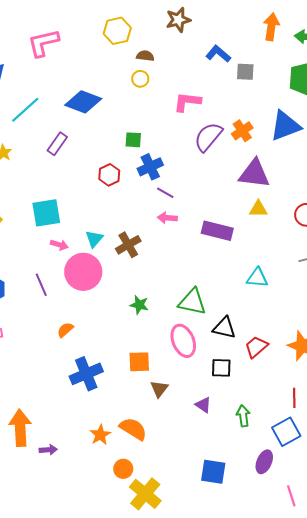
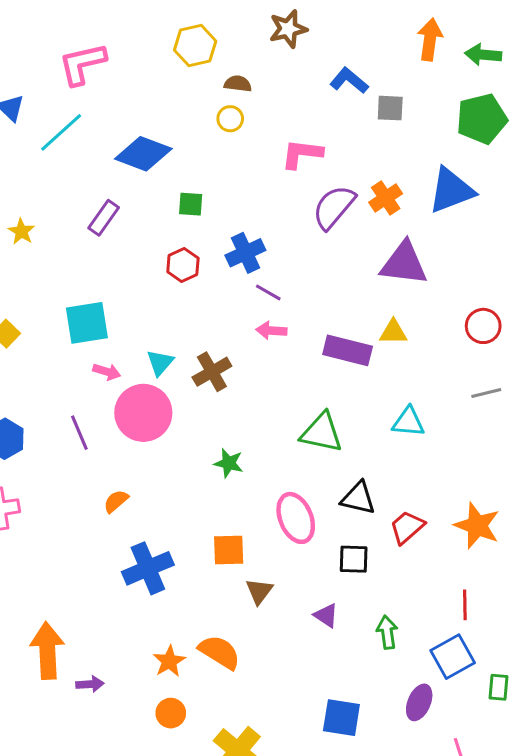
cyan line: (25, 110) -> (61, 132), moved
green square: (133, 140) -> (191, 204), moved
yellow triangle: (258, 209) -> (393, 332), moved
green triangle: (192, 302) -> (322, 433), moved
orange circle: (123, 469) -> (171, 713), moved

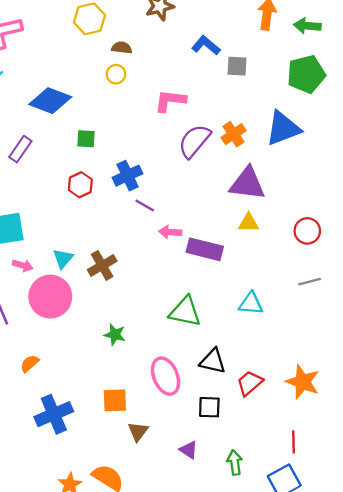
pink arrow: (271, 331) -> (170, 232), moved
yellow triangle: (393, 332) -> (249, 223), moved

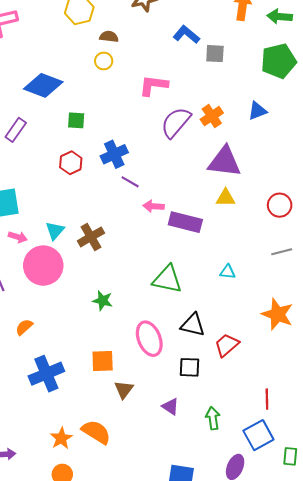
blue triangle: (283, 128) -> (257, 111), size x0.6
cyan triangle: (251, 304) -> (228, 272), size x0.7
orange star: (303, 382) -> (277, 314), moved

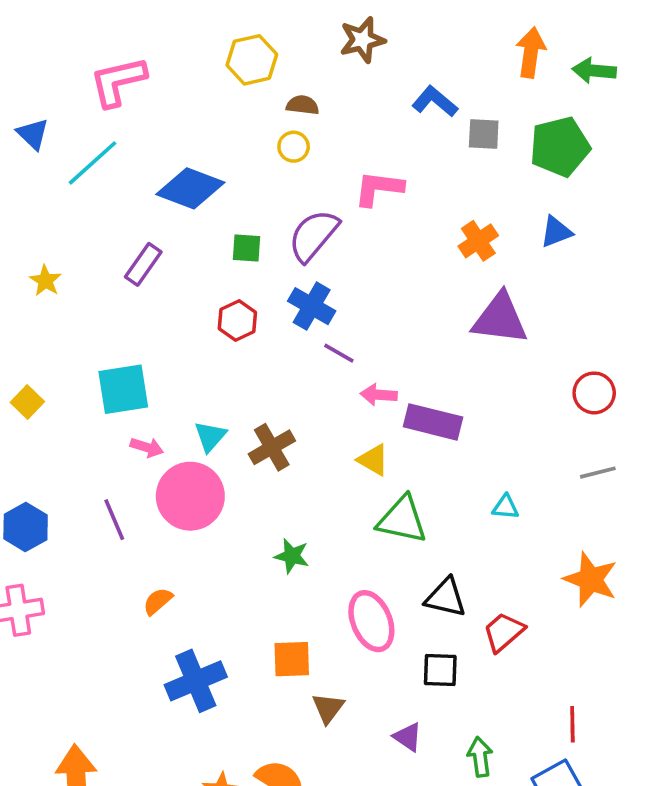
green pentagon: (279, 61) -> (560, 147), moved
purple semicircle: (176, 122) -> (313, 235), moved
blue cross: (114, 154) -> (312, 306), turned -35
yellow triangle: (226, 198) -> (373, 460), moved, turned 30

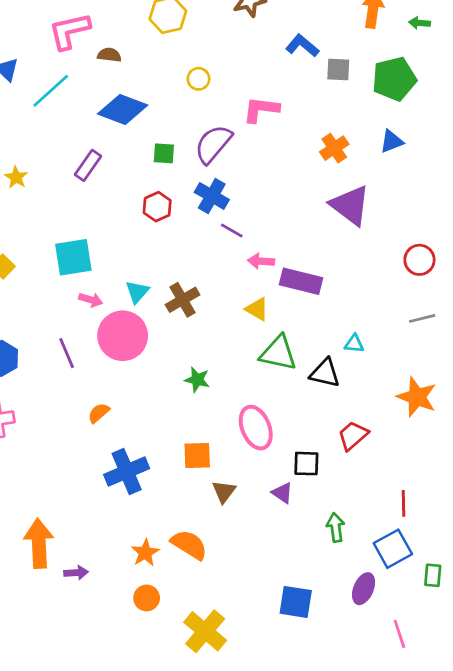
green arrow: (594, 71) -> (419, 23), size x0.7
brown semicircle: (303, 105) -> (109, 55), moved
purple triangle: (500, 319) -> (350, 205), turned 30
black triangle: (446, 598) -> (325, 373), moved
purple triangle: (408, 737) -> (282, 493), moved

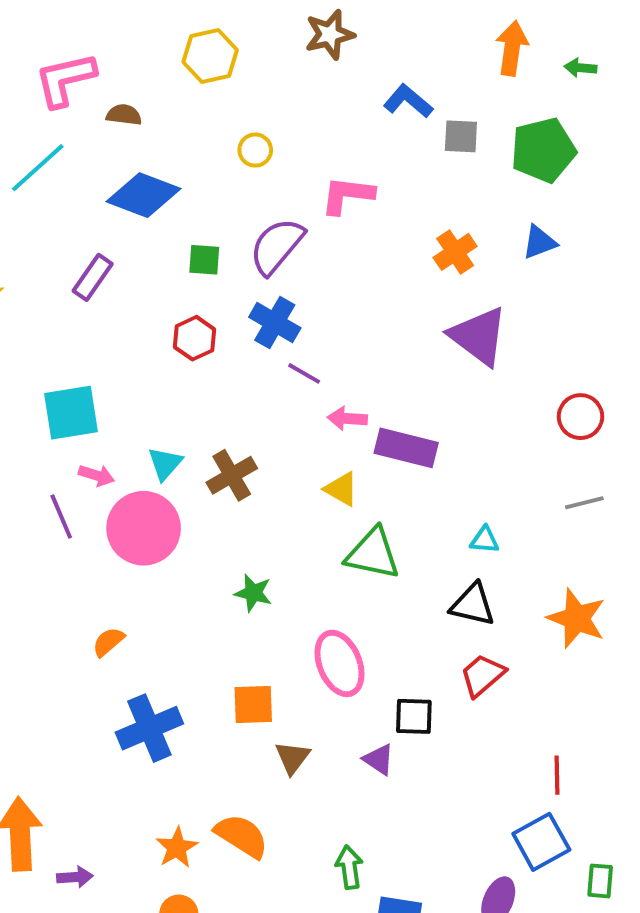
purple line: (67, 353) -> (61, 516), moved
black triangle: (325, 373) -> (473, 605), moved
green arrow: (336, 527) -> (349, 867), moved

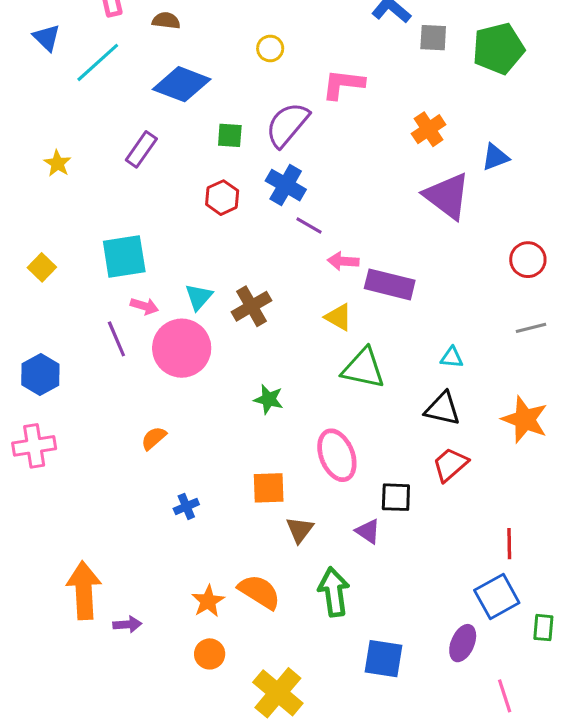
blue triangle: (539, 242) -> (495, 157), moved
blue cross: (149, 728) -> (186, 506), size x0.5
green arrow: (349, 867) -> (334, 592), moved, size x1.4

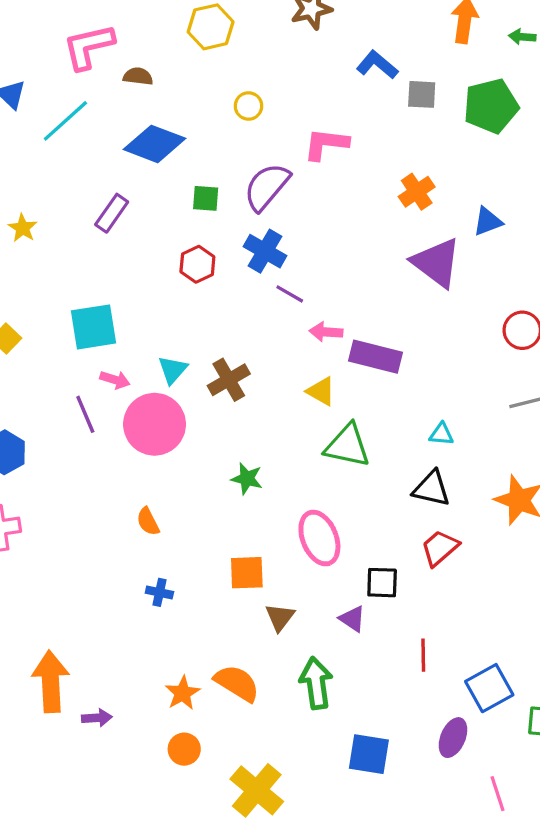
orange semicircle: (154, 438) -> (148, 522), moved, turned -76
blue cross: (186, 506) -> (159, 592), turned 35
red line: (509, 544) -> (423, 655), moved

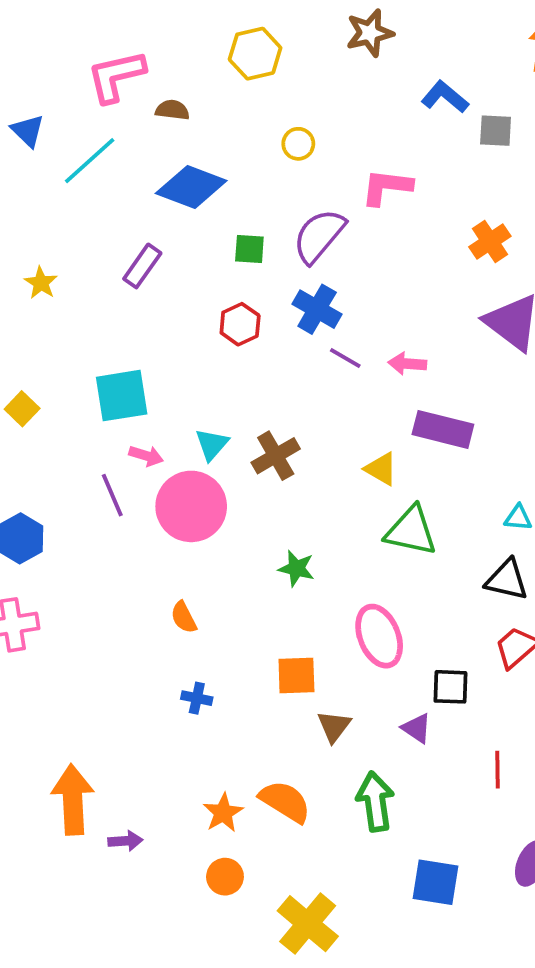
pink arrow: (326, 332) -> (407, 364), moved

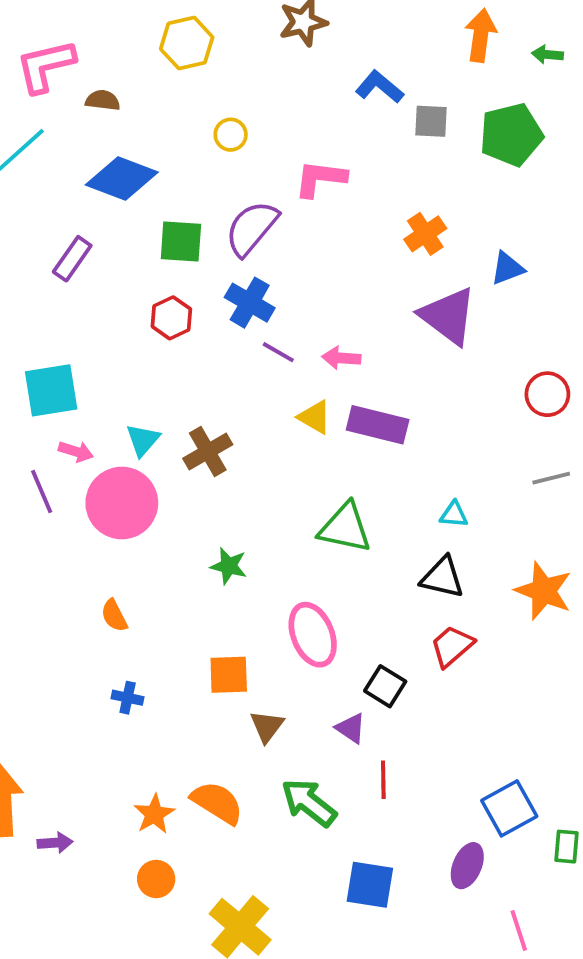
green square: (249, 249) -> (181, 242), size x1.4
yellow triangle: (381, 469) -> (315, 417), moved
black square: (450, 687) -> (385, 686), turned 30
red line: (497, 770) -> (383, 780), moved
green arrow: (375, 801) -> (309, 803), turned -44

